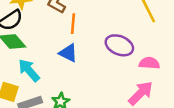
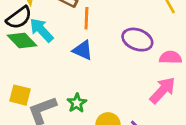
cyan arrow: (29, 70) -> (41, 30), moved

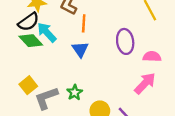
purple ellipse: (137, 40) -> (125, 41), turned 60
blue triangle: (83, 50) -> (80, 49), turned 30
yellow square: (20, 95) -> (28, 85), turned 36

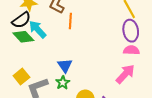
purple ellipse: (125, 41) -> (131, 31), moved
blue triangle: (80, 49) -> (65, 65), moved

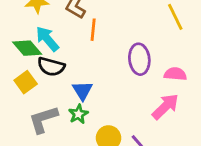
black semicircle: (21, 20) -> (51, 67), moved, turned 48
purple ellipse: (131, 31) -> (139, 59), moved
yellow square: (21, 76) -> (26, 82), moved

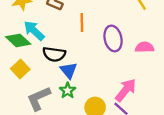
orange line: (93, 30) -> (82, 23), moved
black semicircle: (51, 67) -> (54, 54), moved
pink arrow: (165, 106) -> (126, 90), moved

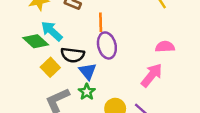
purple ellipse: (113, 38) -> (107, 45), moved
yellow square: (20, 69) -> (50, 67), moved
pink arrow: (126, 90) -> (152, 75), moved

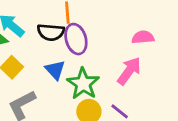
black semicircle: (73, 55) -> (51, 32), moved
green star: (87, 92) -> (83, 84), moved, size x1.6

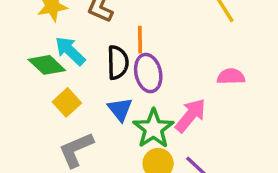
black semicircle: (51, 32) -> (118, 62), turned -100
pink arrow: (129, 71) -> (190, 115), moved

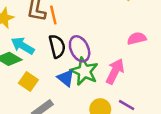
orange line: (140, 40) -> (53, 15), moved
green star: (153, 129) -> (84, 71), moved

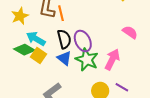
pink semicircle: (137, 38) -> (130, 32), turned 49
blue triangle: (66, 78) -> (64, 58), moved
yellow square: (28, 81) -> (39, 55), moved

